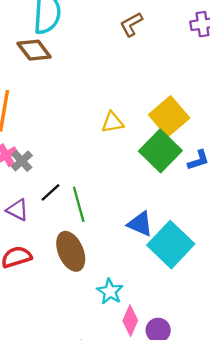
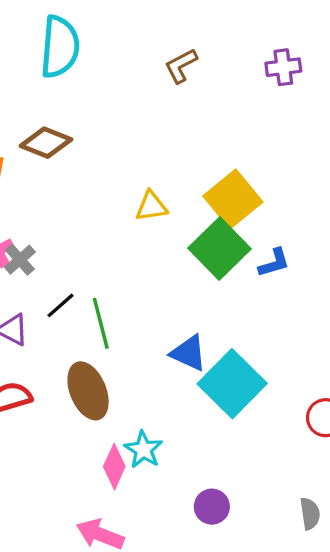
brown diamond: (34, 50) -> (46, 143), moved, turned -32
pink diamond: (130, 321) -> (114, 467), moved

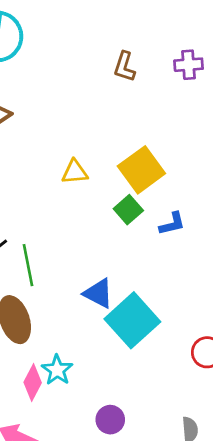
brown L-shape: (181, 66) -> (124, 67), moved, turned -48
green square: (220, 249) -> (128, 210), size x0.6

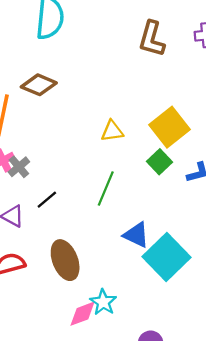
brown L-shape: (124, 67) -> (152, 39), size x1.4
green line: (28, 265) -> (106, 189), moved, turned 36
pink diamond: (33, 382) -> (83, 314), turned 44

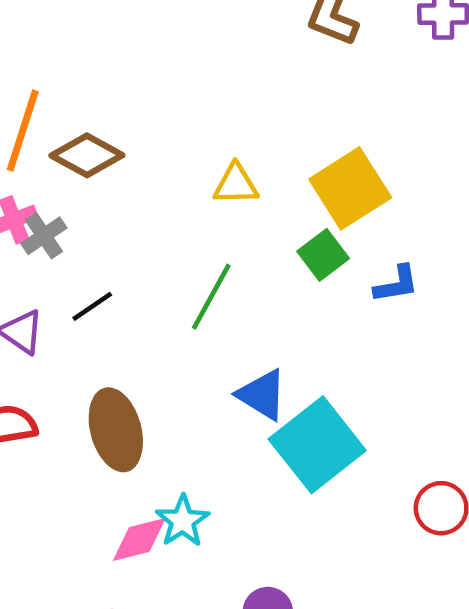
brown diamond: (39, 85) -> (87, 155), moved

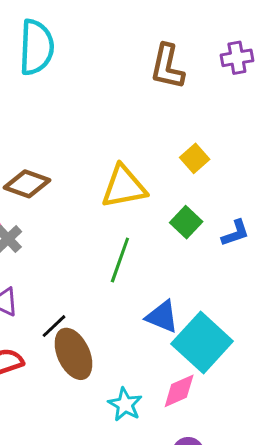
yellow triangle: (236, 184) -> (124, 187), size x1.6
yellow square: (350, 188) -> (195, 158), moved, size x0.6
black line: (92, 306) -> (54, 326), moved
pink diamond: (139, 539) -> (179, 391), moved

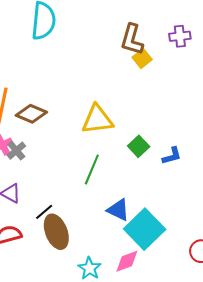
yellow square: (195, 158) -> (142, 58), moved

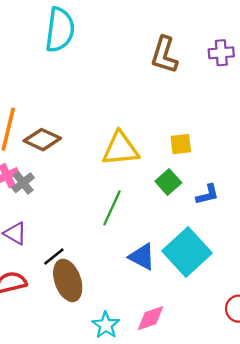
yellow square: (142, 58) -> (181, 144), moved, turned 30
cyan square: (145, 229) -> (187, 252), moved

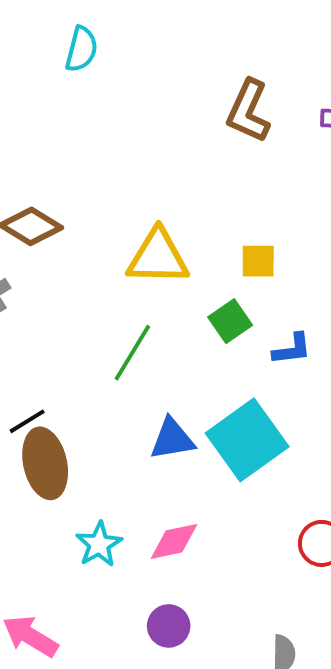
cyan semicircle: (60, 30) -> (81, 49), size x0.6
blue triangle: (142, 257) -> (172, 439), turned -44

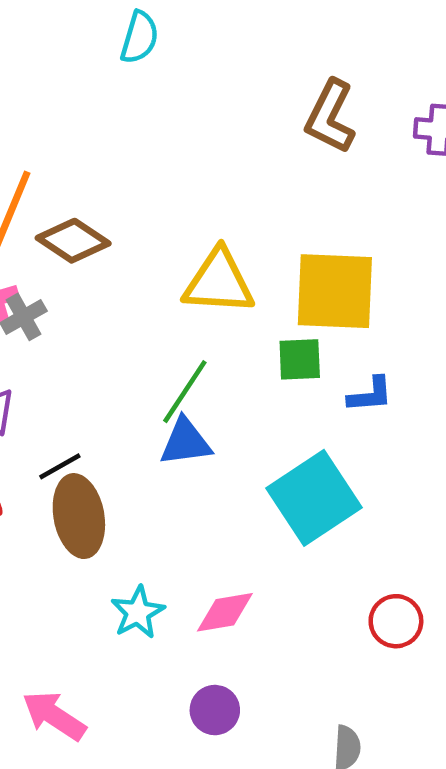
yellow square: (258, 261) -> (335, 291), size x2.0
green square: (230, 321) -> (300, 359), turned 30
blue triangle: (172, 439) -> (186, 442), moved

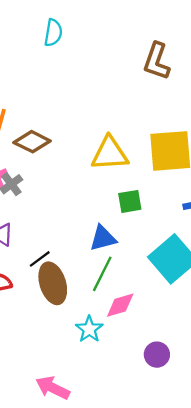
green square: (300, 359) -> (130, 201), moved
green line: (185, 392) -> (102, 274), moved
pink diamond: (225, 612) -> (120, 305), moved
purple circle: (215, 710) -> (157, 355), moved

